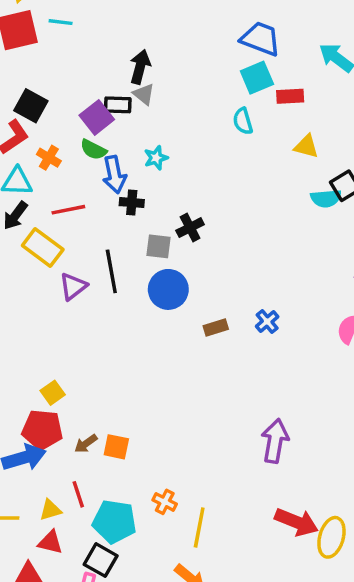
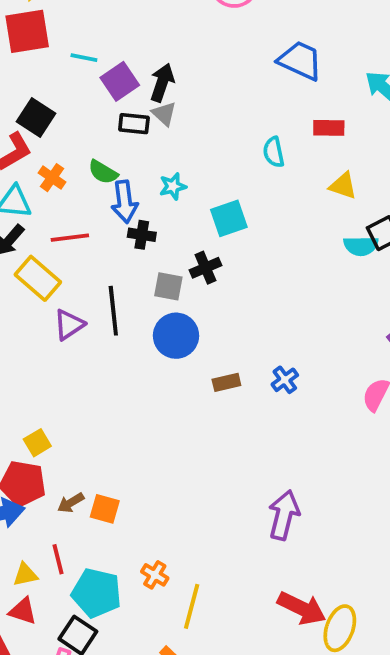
cyan line: (61, 22) -> (84, 58), moved
cyan square: (257, 78) -> (229, 218), moved
purple square: (97, 117) -> (120, 81), moved

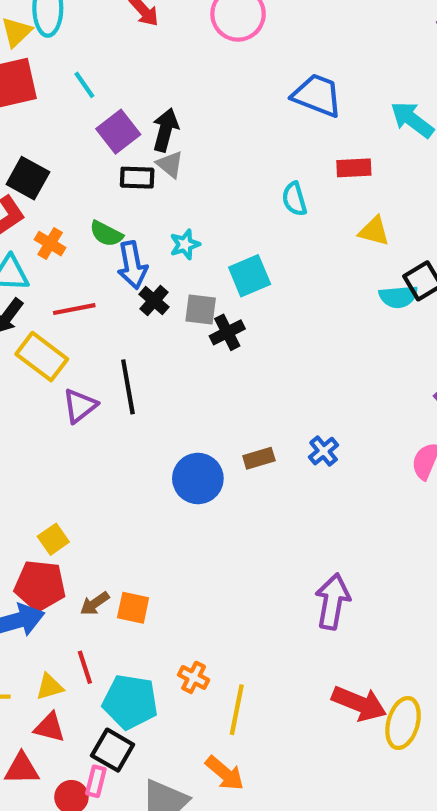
cyan line: (84, 58) -> (84, 85), moved, turned 48
black cross: (142, 235) -> (154, 301), turned 36
gray square: (168, 286) -> (201, 310), moved
blue circle: (176, 336) -> (198, 479), moved

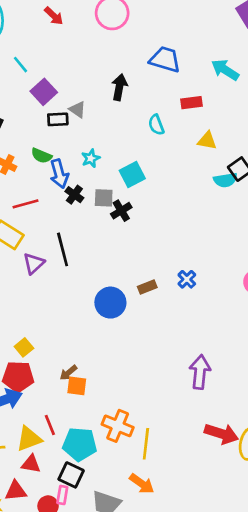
black arrow: (165, 130) -> (119, 87), moved
brown arrow: (95, 604) -> (68, 373), moved
orange cross: (194, 677) -> (118, 426), size x1.6
yellow triangle: (50, 687) -> (29, 439), size x1.5

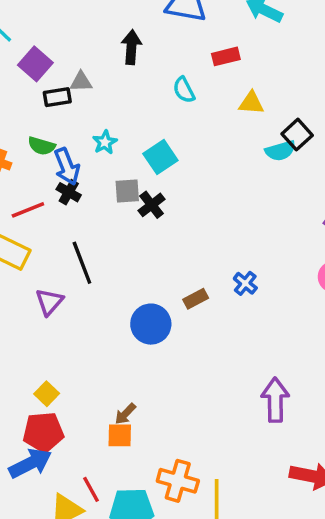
gray triangle: (77, 110) -> (81, 82), turned -30
black cross: (74, 195) -> (69, 192), moved
purple triangle: (34, 263) -> (49, 302), moved
brown arrow: (68, 373) -> (125, 414), moved

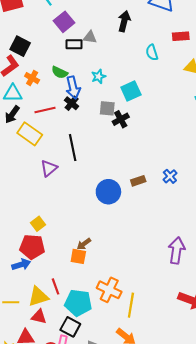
blue arrow: (30, 463) -> (21, 264), size x0.7

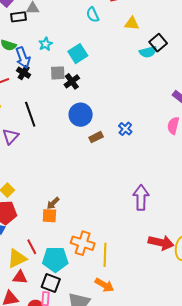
blue circle: (108, 192) -> (81, 115), moved

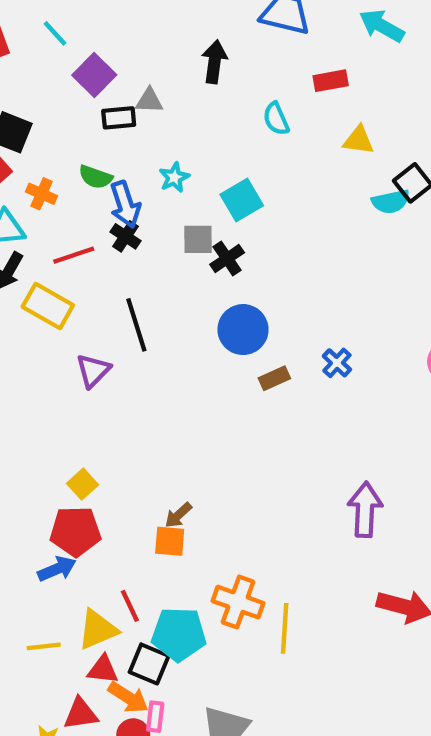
black square: (51, 283) -> (149, 664), moved
orange arrow: (104, 285) -> (128, 697), moved

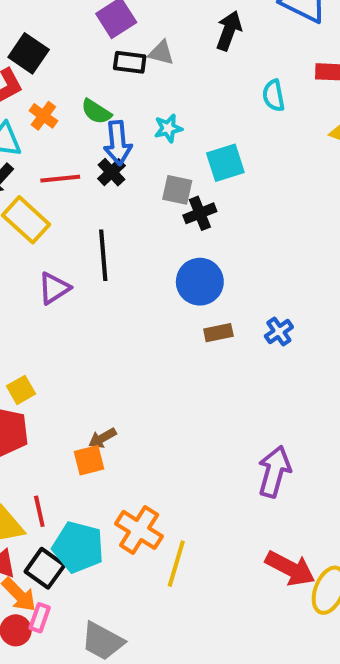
orange square: (170, 541) -> (89, 460), turned -32

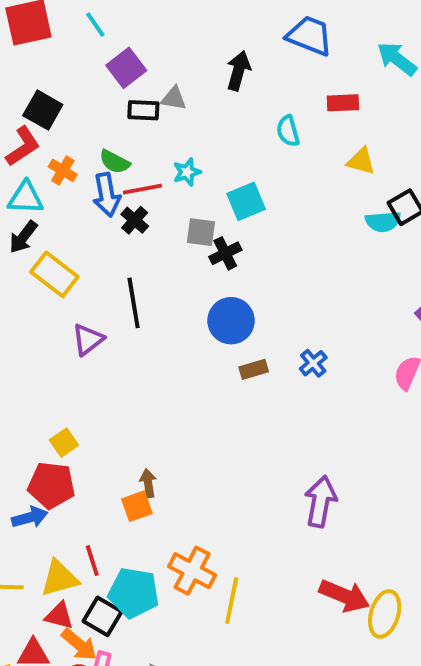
blue arrow: (118, 143) -> (107, 195), moved
red line: (60, 179) -> (142, 189), moved
brown arrow: (102, 438) -> (148, 483), turned 116

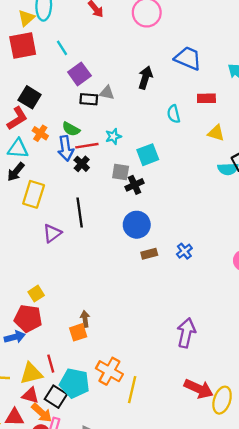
yellow rectangle: (54, 274) -> (34, 194), turned 68

